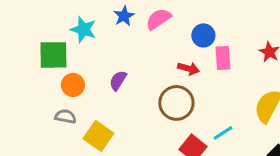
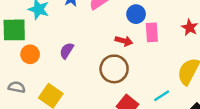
gray semicircle: (65, 116) -> (17, 87), moved
cyan line: (223, 133) -> (162, 96), moved

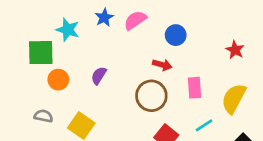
pink rectangle: (152, 32) -> (195, 88), moved

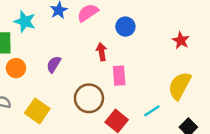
red arrow: (162, 65) -> (102, 52), moved, turned -114
pink rectangle: (195, 88) -> (119, 76), moved
brown circle: (151, 96) -> (89, 98), moved

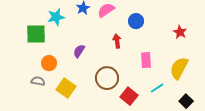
cyan star: (25, 22) -> (56, 17), turned -30
orange circle: (16, 68) -> (49, 63), moved
pink rectangle: (119, 76) -> (146, 60), moved

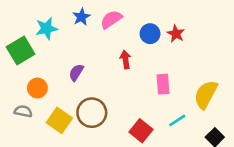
red star: (180, 32) -> (176, 34), moved
green square: (36, 34) -> (21, 50), turned -30
brown circle: (107, 78) -> (92, 113), moved

